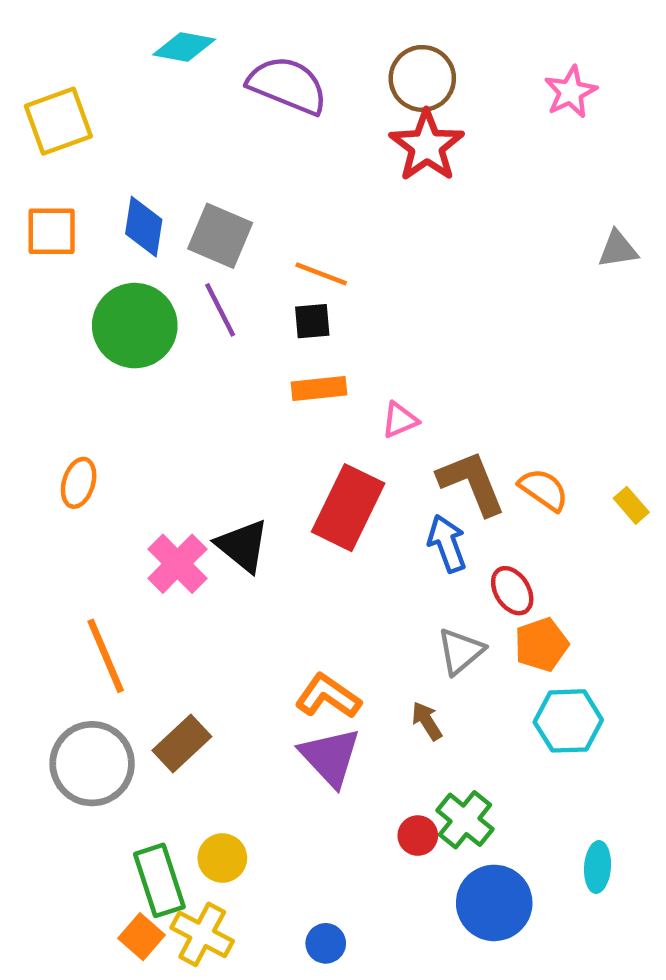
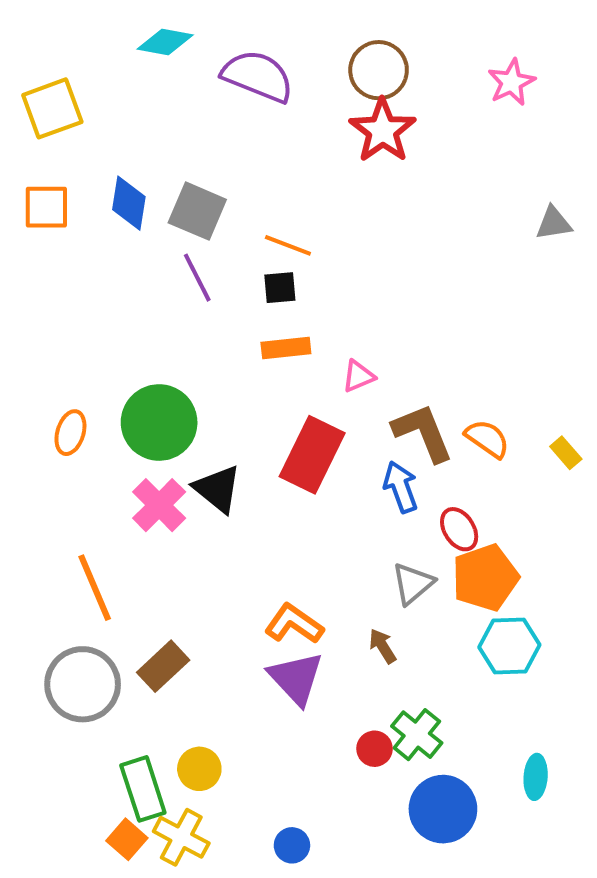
green circle: (135, 326) -> (159, 423), moved
orange pentagon: (541, 645) -> (485, 578), size x1.4

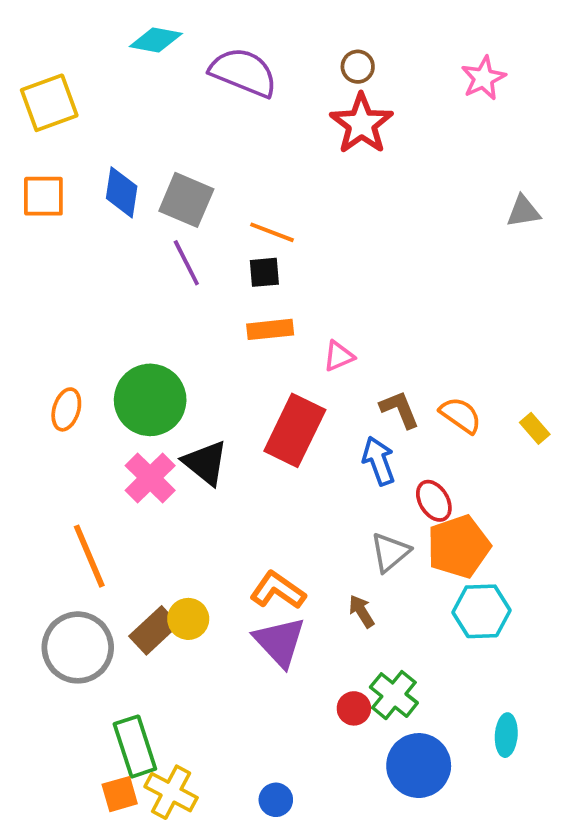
brown circle: (379, 70) -> (358, 67), size x0.6
brown L-shape: (423, 433) -> (400, 409), size x0.7
yellow circle: (199, 769) -> (188, 619), moved
orange square: (127, 839) -> (120, 794), turned 33

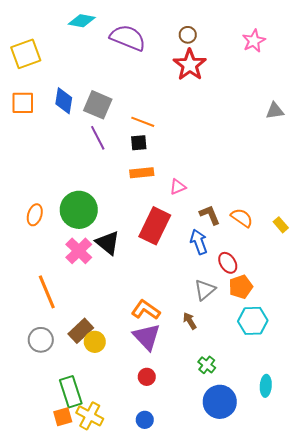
orange pentagon: (459, 547) -> (241, 287), size x0.7
yellow circle: (188, 619) -> (95, 342), moved
gray circle: (78, 647) -> (41, 340), size x0.7
green cross: (394, 695) -> (207, 365), size x0.7
red circle: (354, 708) -> (147, 377), moved

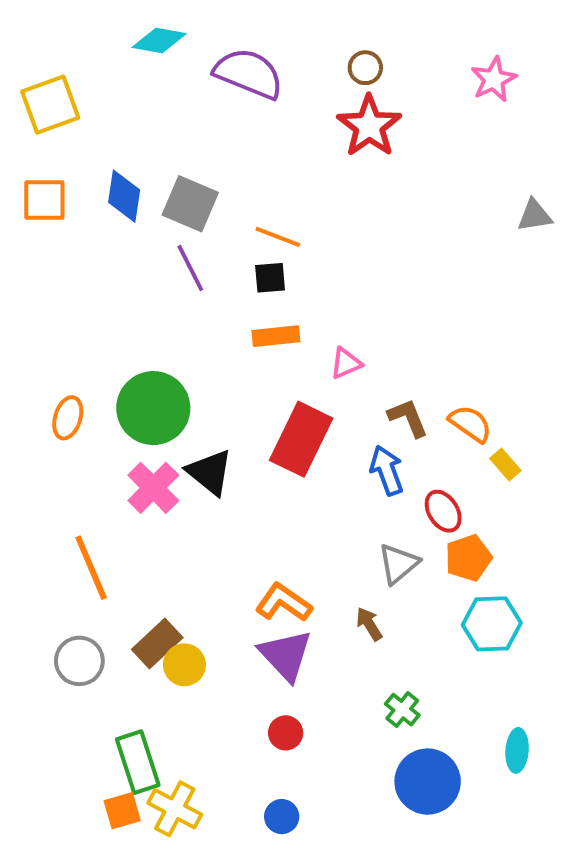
yellow rectangle: (281, 225) -> (505, 464), moved

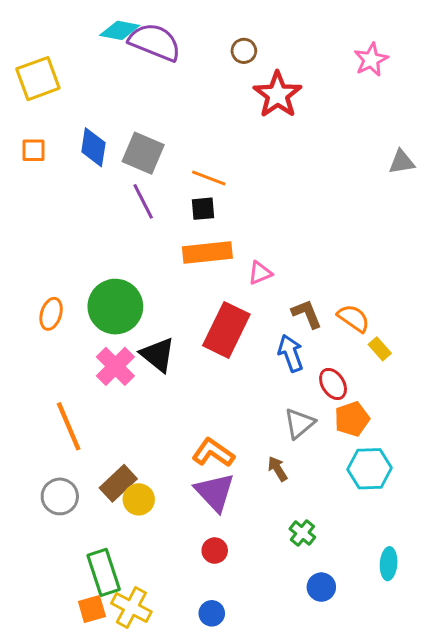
brown circle: (365, 68) -> (244, 51), moved
purple semicircle: (249, 74) -> (155, 42), moved
orange square: (44, 200) -> (34, 150), size x0.7
orange rectangle: (276, 336) -> (207, 252), size x1.4
blue circle: (428, 782) -> (321, 587), size x0.6

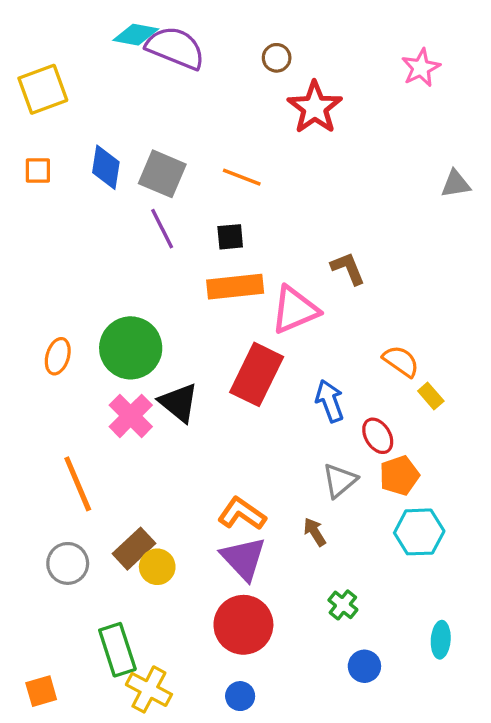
orange line: (209, 178) -> (242, 177), moved
pink triangle: (260, 273) -> (295, 310), size x1.8
brown L-shape: (307, 314) -> (348, 268), moved
red circle: (215, 551) -> (243, 625), size x2.0
orange square: (92, 609) -> (41, 691), moved

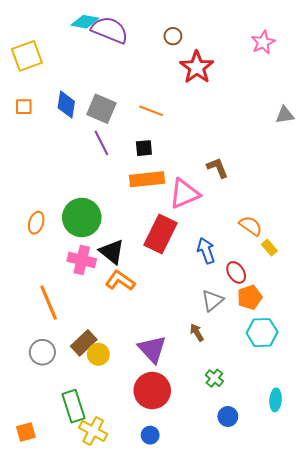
pink cross: (131, 416) -> (82, 260), turned -32
orange L-shape: (242, 514) -> (120, 281), moved

